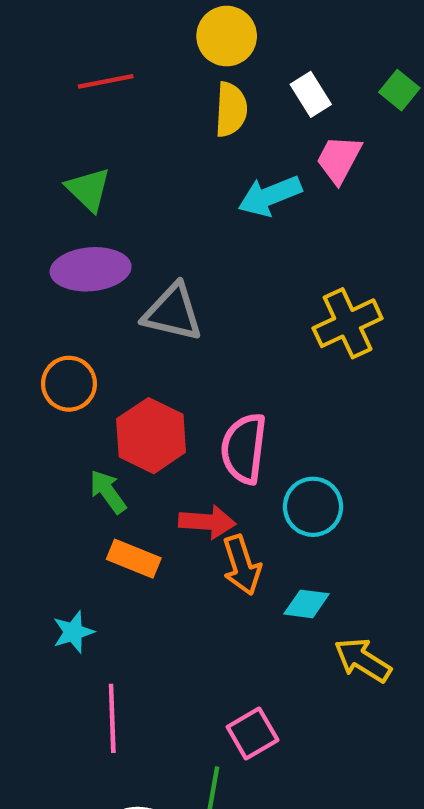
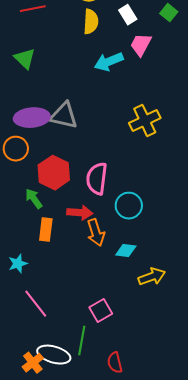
purple ellipse: (91, 269) -> (32, 118), moved
orange rectangle: (134, 559) -> (46, 230), turned 75
yellow arrow: (363, 660) -> (152, 277), turned 128
pink line: (112, 718) -> (36, 304), turned -36

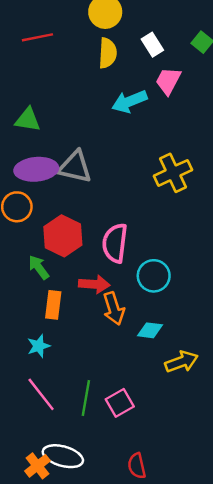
green triangle: (25, 59) -> (28, 120), moved, turned -35
cyan star: (18, 264) -> (39, 346), moved
green line: (82, 341) -> (86, 398), moved

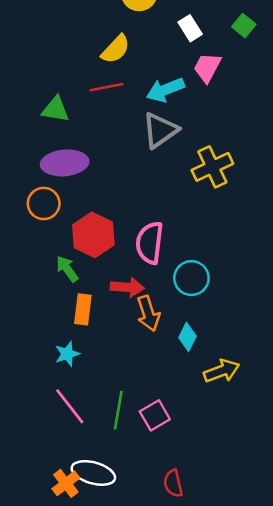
red line: (37, 37) -> (106, 87), moved
yellow semicircle: (108, 53) -> (116, 49), moved, turned 40
gray triangle: (75, 167) -> (160, 130), moved, turned -48
cyan diamond: (150, 330) -> (188, 337), turned -70

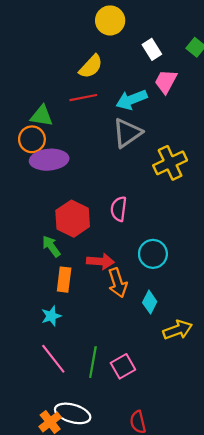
orange circle: (44, 203) -> (32, 139), moved
pink semicircle: (150, 243) -> (119, 209), moved, size x0.7

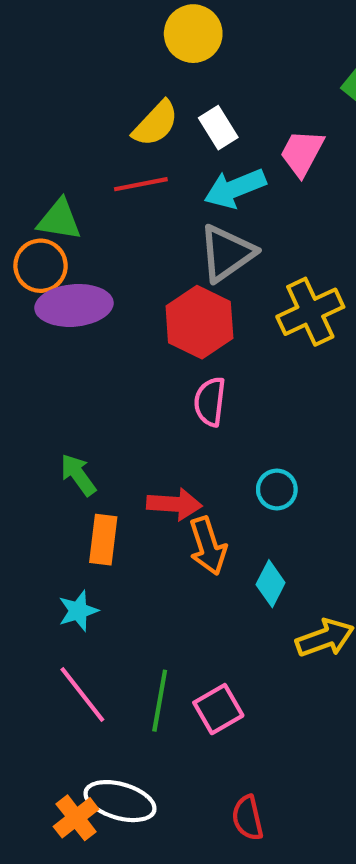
white rectangle: (152, 49) -> (218, 128), moved
red hexagon: (73, 219) -> (199, 322), moved
cyan circle: (153, 254) -> (277, 489), size x0.7

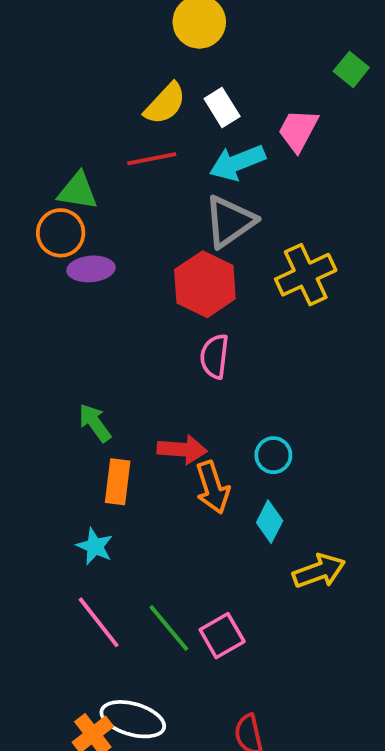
purple ellipse: (74, 305) -> (91, 269), size x0.7
cyan circle: (277, 489) -> (273, 455), moved
cyan star: (78, 611) -> (95, 546), turned -30
green line: (160, 701) -> (169, 628), turned -50

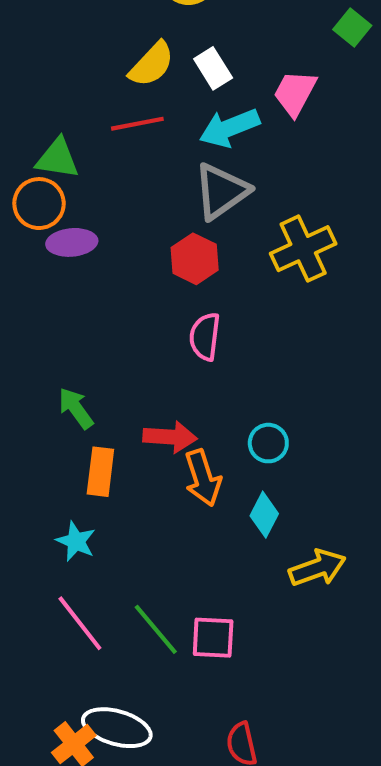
red hexagon: (205, 284) -> (195, 259), size x0.7
pink square: (222, 636) -> (213, 638), turned 33

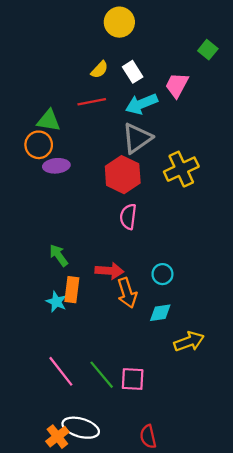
yellow semicircle: (152, 64) -> (99, 70), size x0.7
red hexagon: (195, 259) -> (123, 175), size x1.4
cyan diamond: (264, 515) -> (160, 313), turned 55
cyan star: (76, 541) -> (56, 302), moved

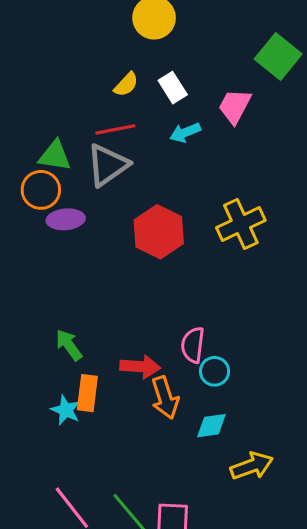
green square: (208, 50) -> (278, 57), size x1.6
cyan arrow: (141, 104) -> (185, 133), size x0.7
gray triangle: (137, 138) -> (108, 165), moved
pink semicircle: (128, 217) -> (193, 345), moved

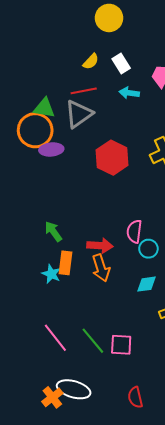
cyan arrow: (185, 133) -> (129, 93), turned 30
orange circle: (41, 190) -> (35, 130), size x1.4
orange arrow: (165, 398) -> (101, 268), moved

